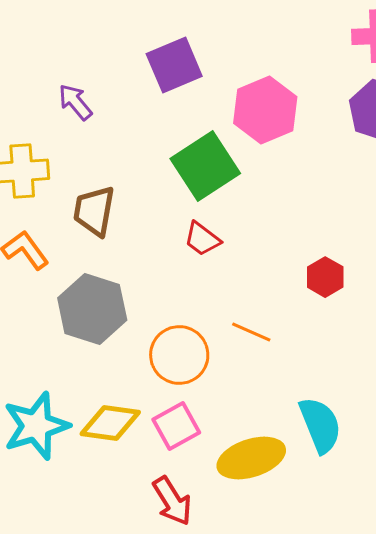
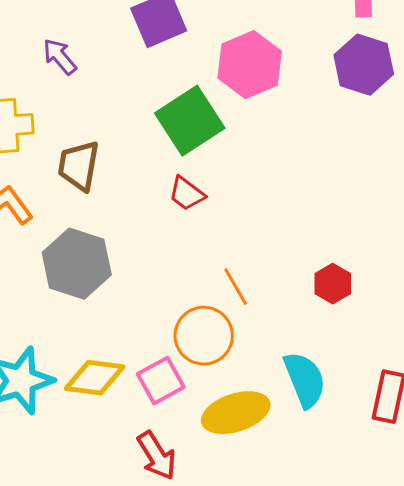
red hexagon: (325, 277) -> (333, 284), moved
orange line: (251, 332) -> (236, 287), turned 36
orange circle: (179, 355) -> (204, 336), moved

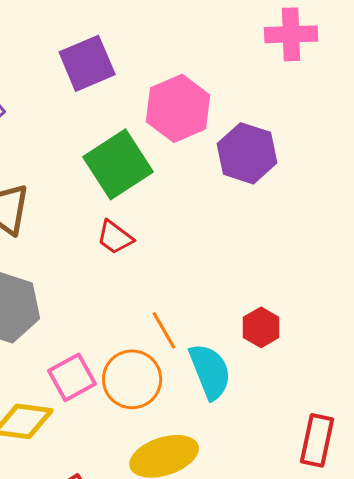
purple hexagon: (364, 65) -> (247, 153), moved
cyan semicircle: (305, 380) -> (210, 371), moved
pink square: (161, 381) -> (72, 377), moved

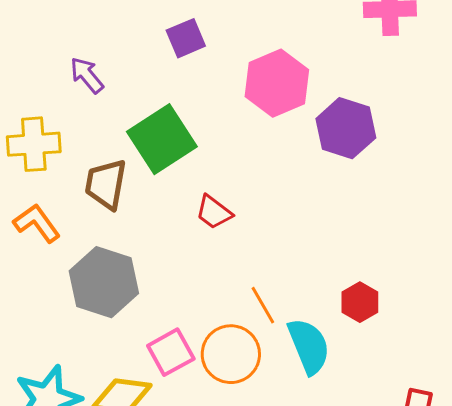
purple square: (87, 63) -> (186, 38), size x0.7
green square: (118, 164) -> (162, 139), moved

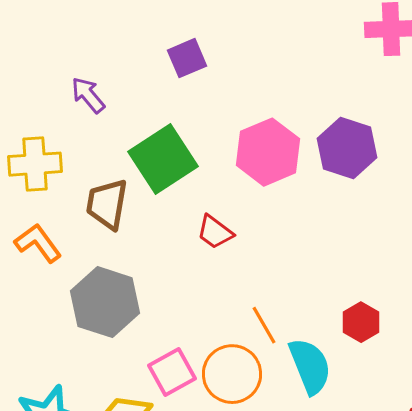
pink hexagon: (277, 83) -> (268, 152), moved

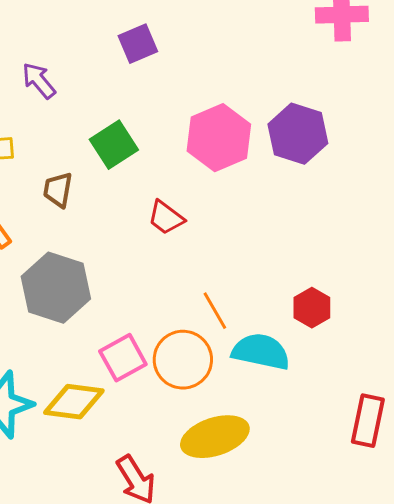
green square: (163, 159) -> (114, 145), size x0.7
brown trapezoid: (107, 204) -> (58, 190), size x0.7
cyan semicircle: (310, 366) -> (261, 352), turned -56

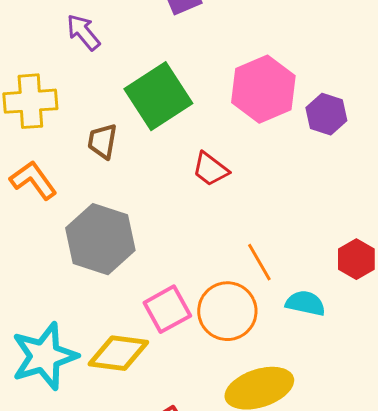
purple hexagon: (298, 134) -> (326, 114), moved, size x0.7
green square: (114, 145) -> (158, 96), size x1.4
cyan semicircle: (261, 352) -> (305, 303), size x0.7

